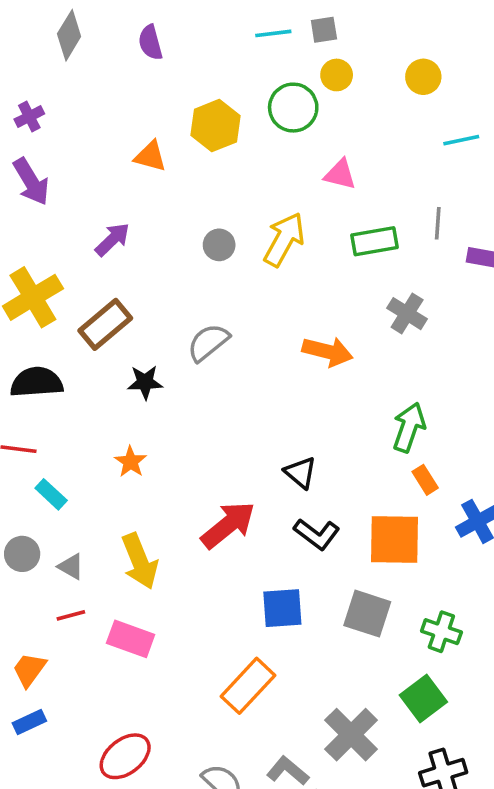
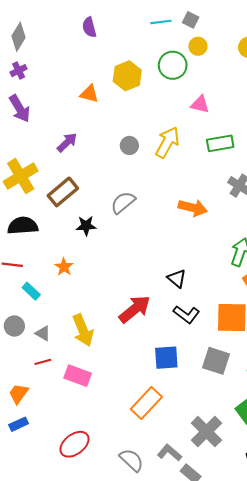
gray square: (324, 30) -> (191, 20), turned 35
gray diamond: (69, 35) -> (19, 37), moved
orange star: (131, 462) -> (64, 267), moved

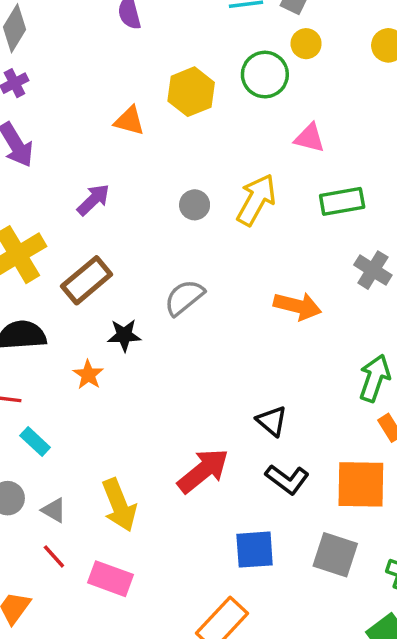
orange star: (64, 267) -> (88, 375), moved
red line: (43, 362) -> (54, 556), turned 63

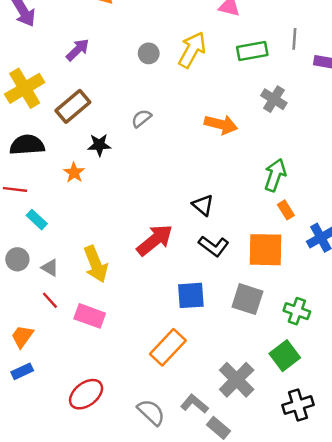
gray semicircle: (184, 297) -> (141, 118), size x0.7

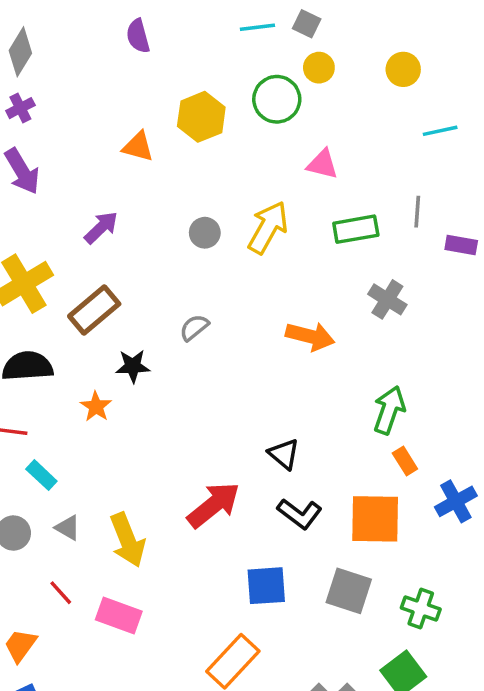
gray triangle: (50, 268) -> (68, 528), moved

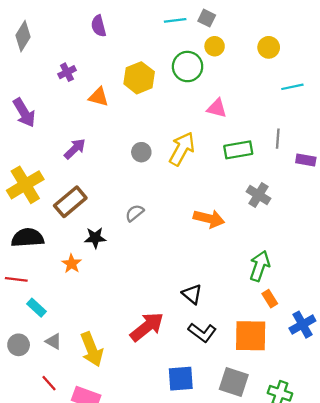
purple cross: (20, 108) -> (67, 72), moved

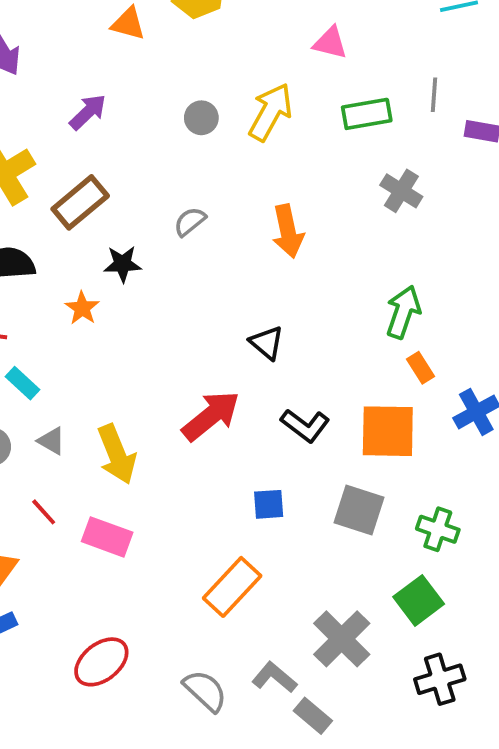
orange arrow: (209, 219) -> (288, 231), moved, turned 64
black triangle: (192, 294) -> (267, 343), moved
blue square: (181, 379) -> (269, 504), size x0.7

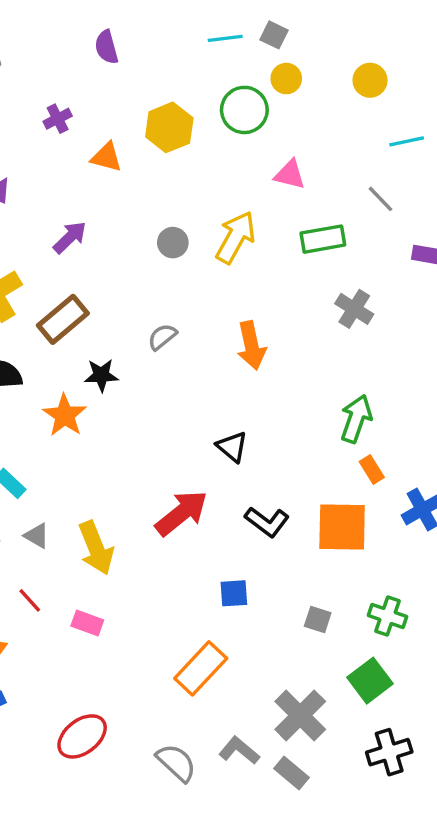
gray line: (434, 95) -> (380, 199), moved, turned -48
orange star: (82, 308) -> (65, 415), size x1.4
gray square: (359, 510) -> (318, 620), moved, size x0.6
pink rectangle: (107, 537) -> (87, 623), size x0.7
gray rectangle: (313, 716) -> (291, 773), moved

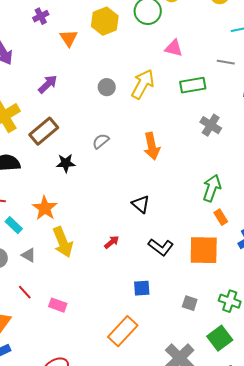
orange triangle: (106, 157) -> (69, 38), turned 42
gray line: (380, 199) -> (226, 62), turned -36
orange star: (65, 415) -> (45, 208), moved
red arrow: (182, 513) -> (112, 242), size x0.5
yellow arrow: (96, 548) -> (63, 242), moved

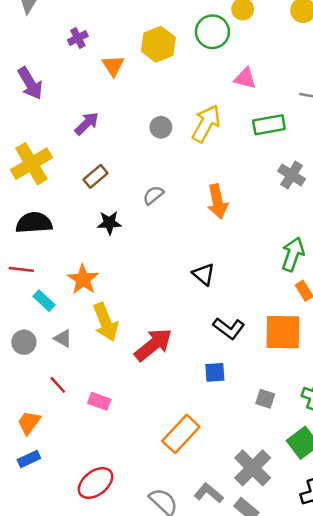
brown rectangle: (44, 131) -> (96, 176), moved, size x0.7
red arrow: (112, 242) -> (153, 345), moved, size x2.0
blue square: (142, 288) -> (215, 372), moved

